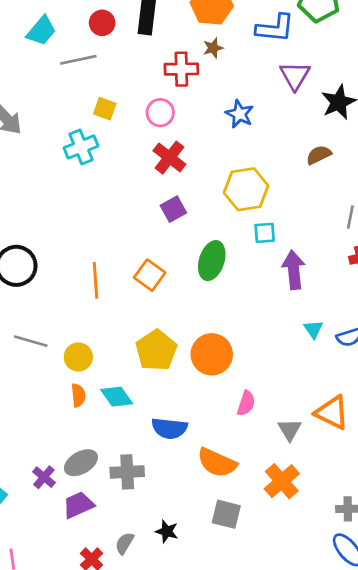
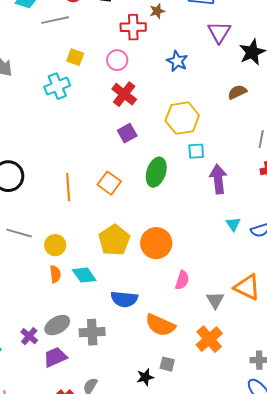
gray square: (226, 514) -> (167, 364), size x0.7
black star: (167, 531) -> (145, 377), moved, turned -30

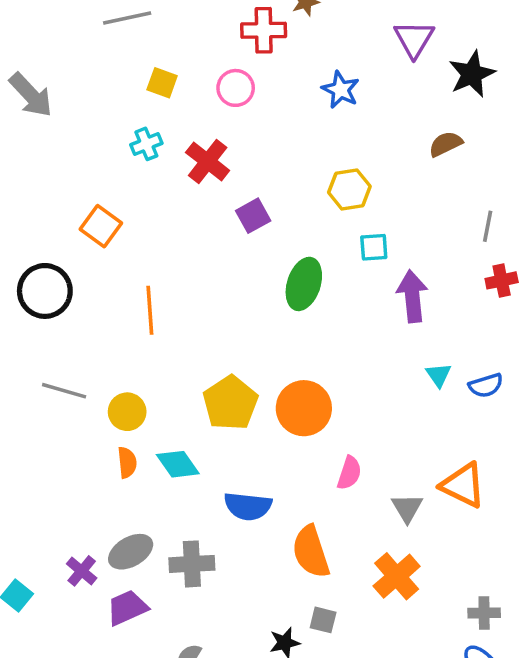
cyan cross: (57, 86) -> (146, 144), moved, size x0.7
red cross: (124, 94) -> (208, 161), moved
yellow hexagon: (182, 118) -> (349, 189), size x0.7
orange square: (109, 183) -> (101, 226), moved
orange semicircle: (160, 325) -> (311, 552), turned 48

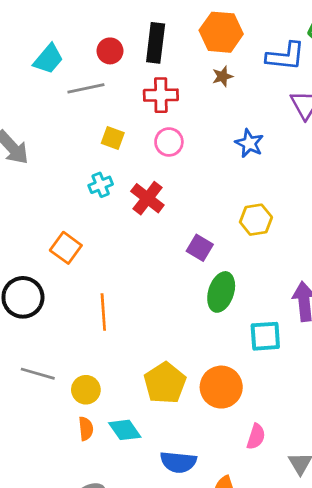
red cross: (264, 30) -> (161, 95), moved
purple square: (253, 216) -> (200, 248), moved, turned -30
cyan square: (374, 247) -> (265, 336), moved, size x1.4

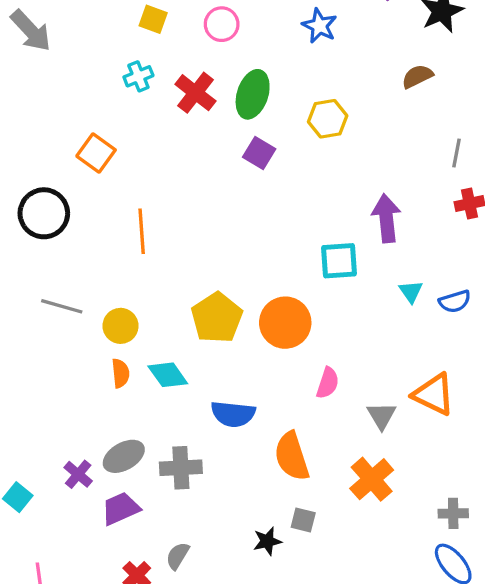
green ellipse: (221, 292) -> (253, 94), moved

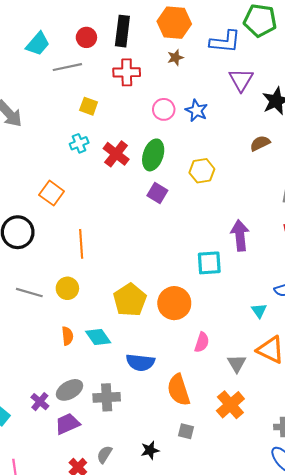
pink circle: (222, 24) -> (164, 109), moved
cyan triangle: (411, 292) -> (259, 311), moved
yellow circle: (121, 326) -> (67, 288), moved
black star: (267, 541) -> (150, 450), moved

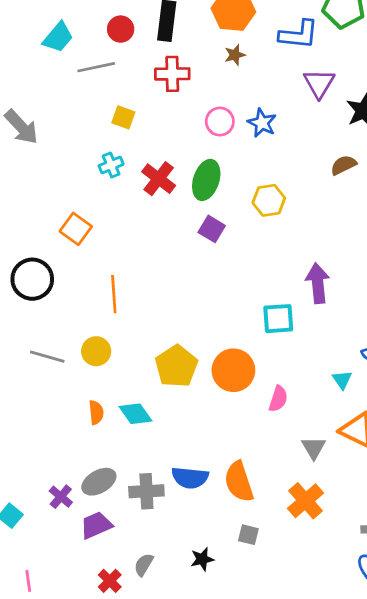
pink semicircle: (202, 342) -> (278, 399), moved
blue semicircle: (140, 362) -> (190, 478), moved

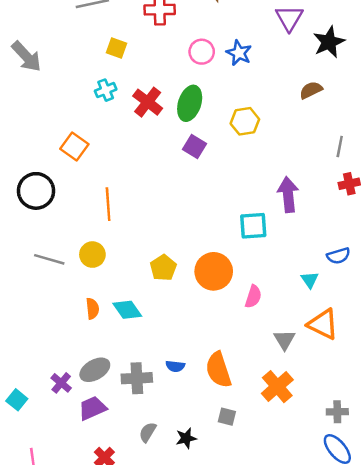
yellow pentagon: (176, 366) -> (163, 268), size x0.7
blue semicircle: (190, 478) -> (175, 366), size x0.6
gray semicircle: (144, 565) -> (148, 432), moved

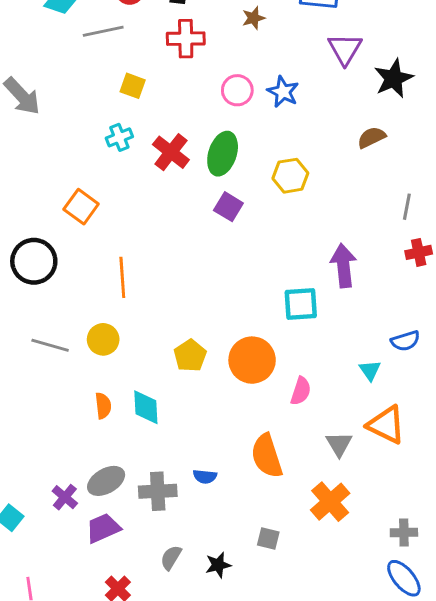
cyan diamond: (127, 310) -> (146, 407), turned 32
orange semicircle: (218, 370) -> (267, 456), moved

